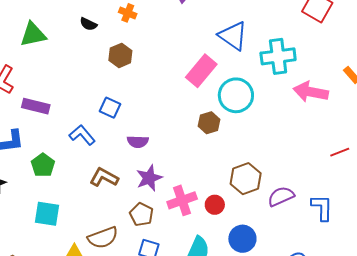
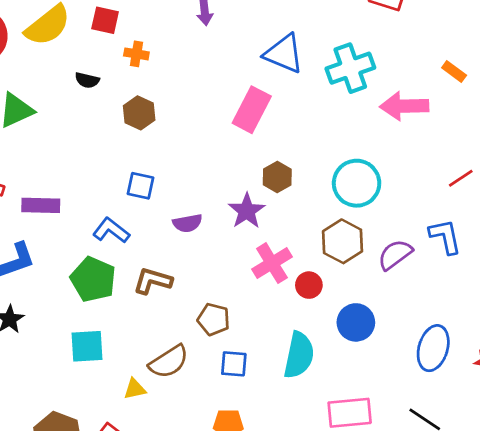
cyan circle: (236, 95) -> (357, 183), moved
green pentagon: (43, 165) -> (93, 279), moved, size x1.4
purple star: (149, 178) -> (247, 211), moved
pink cross: (182, 200) -> (272, 263), moved
blue L-shape: (322, 208) -> (445, 236), moved

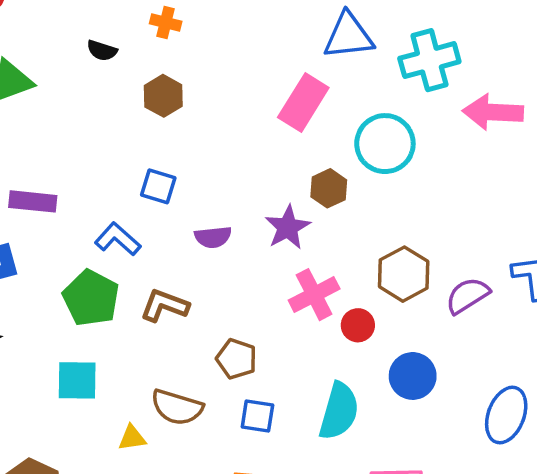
blue triangle: (284, 54) -> (348, 36), turned -33
cyan circle: (357, 183) -> (385, 144), moved
brown semicircle: (169, 362) -> (177, 407), turned 45

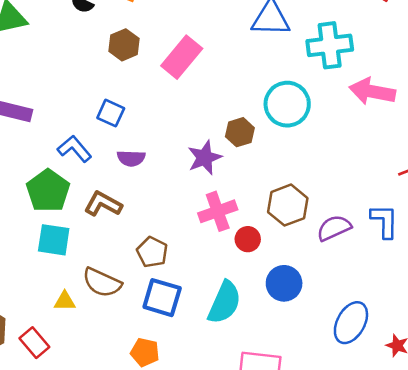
pink rectangle: (303, 102) -> (182, 57), moved
purple semicircle: (213, 237) -> (131, 158), moved
cyan square: (77, 380) -> (54, 240), moved
blue square: (257, 416) -> (162, 298), size x1.4

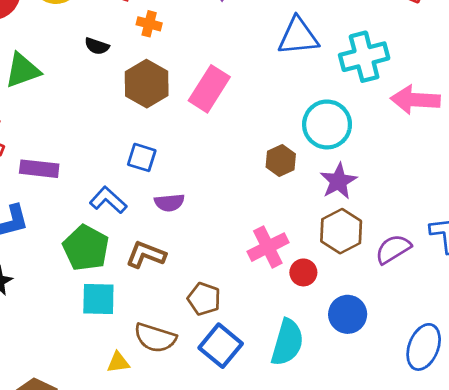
brown hexagon: (124, 45) -> (147, 84), size x1.4
purple star: (205, 158) -> (338, 181), moved
blue square: (162, 298) -> (221, 346), turned 30

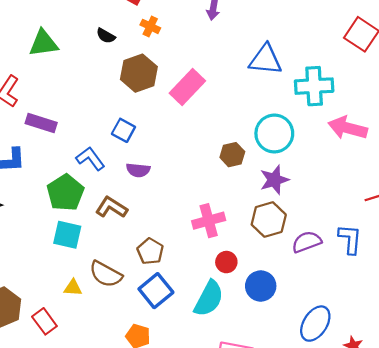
red circle: (303, 272) -> (226, 262), moved

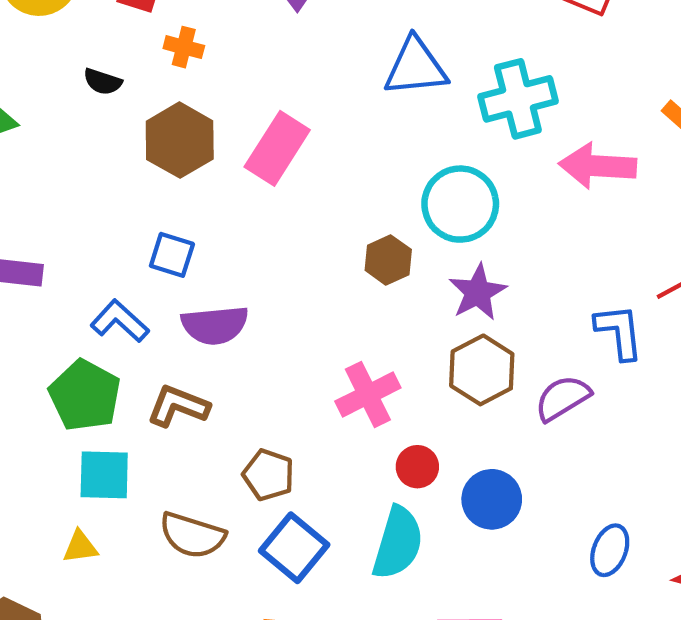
purple semicircle: (138, 170) -> (215, 325), size x1.4
blue L-shape: (350, 239) -> (619, 332), moved
yellow triangle: (73, 288) -> (80, 547), moved
blue ellipse: (315, 324) -> (610, 550), size x0.7

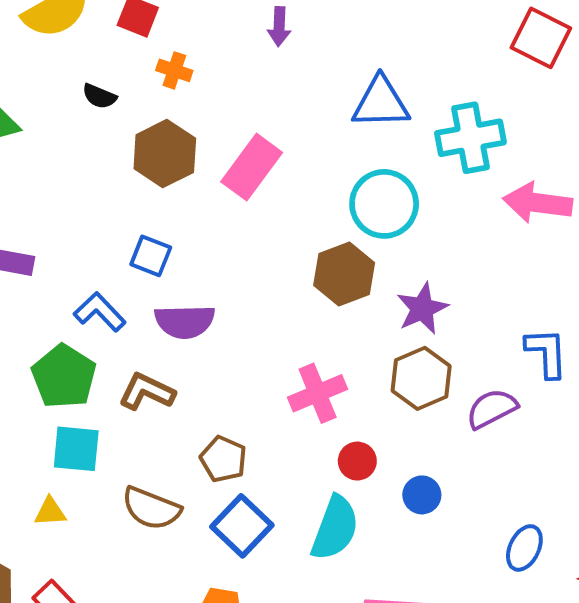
cyan circle: (460, 204) -> (384, 204), moved
brown hexagon: (388, 260) -> (344, 274), size x1.4
blue circle: (492, 499) -> (422, 495), size x0.7

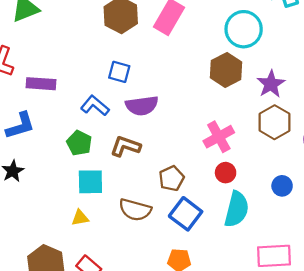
green pentagon: (64, 376) -> (79, 143), size x0.7
brown pentagon: (223, 459) -> (171, 178), turned 30
red circle: (357, 461) -> (226, 173), moved

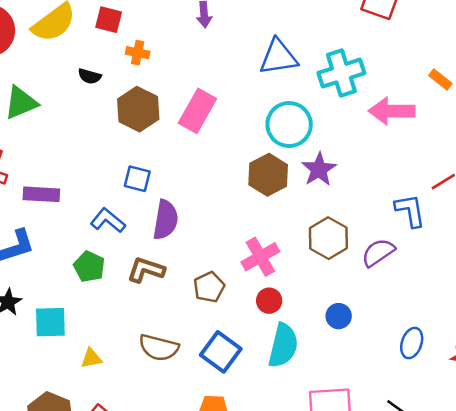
purple star: (271, 84) -> (319, 169), moved
purple semicircle: (142, 106) -> (166, 220), turned -72
brown pentagon: (171, 178) -> (209, 287), moved
cyan square: (90, 182) -> (50, 322), moved

